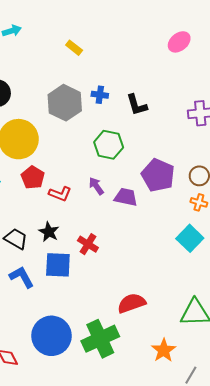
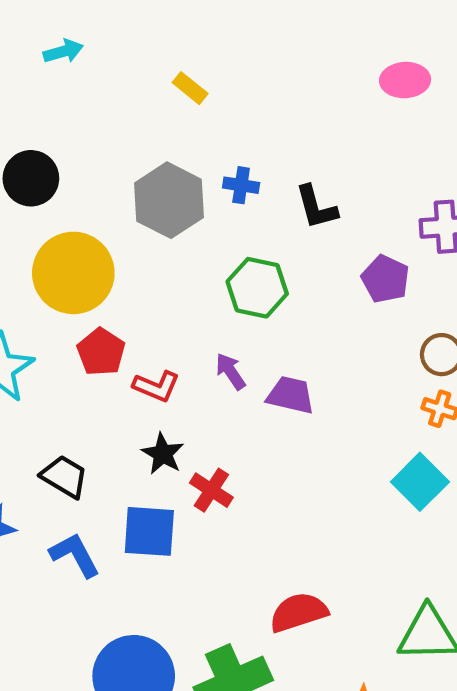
pink ellipse: (179, 42) -> (405, 80), turned 35
purple pentagon: (158, 175) -> (385, 279), moved, size x0.7
black star: (49, 232) -> (163, 454), moved

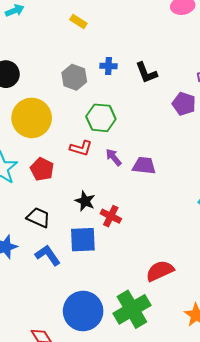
gray hexagon: (169, 200) -> (74, 77), size x0.7
green hexagon: (257, 288) -> (101, 118), moved
red pentagon: (101, 352) -> (42, 169), moved
red L-shape: (156, 386) -> (81, 148), moved

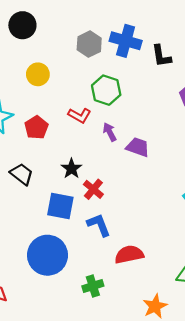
blue cross: (109, 66) -> (126, 41), size x1.8
yellow circle: (32, 118) -> (38, 74), size x0.6
blue L-shape: (48, 255) -> (99, 225), moved
green cross: (132, 309) -> (93, 286), size x0.6
blue circle: (83, 311) -> (48, 255), moved

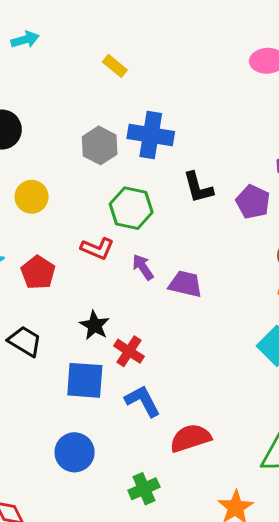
black L-shape: (161, 56) -> (198, 188), moved
blue circle: (48, 255) -> (75, 452), size x0.7

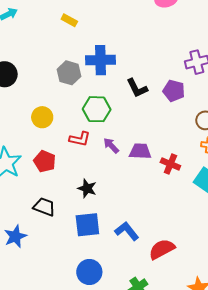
yellow circle: (32, 197) -> (42, 117), moved
red cross: (129, 351) -> (170, 164), moved

